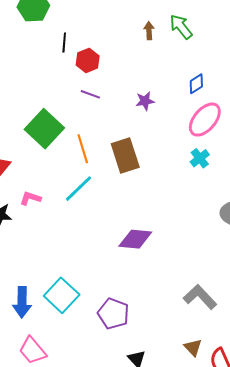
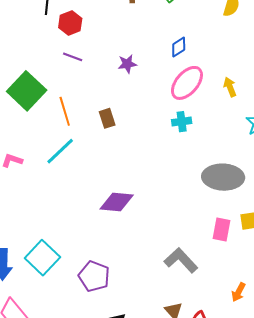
brown rectangle: (125, 156) -> (107, 118), size x0.6
cyan cross: (200, 158) -> (182, 122), turned 30

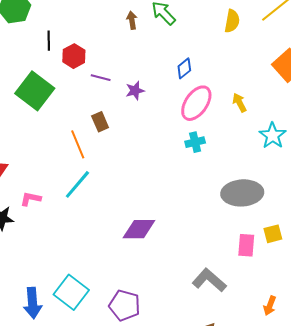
purple line: (73, 57) -> (101, 78), moved
green square: (27, 91) -> (35, 91), moved
brown rectangle: (107, 118) -> (100, 122), moved

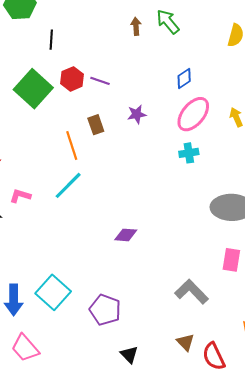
red hexagon: (74, 56) -> (72, 79), moved
purple star: (135, 91) -> (137, 114), moved
purple diamond: (139, 229) -> (126, 235), size x0.7

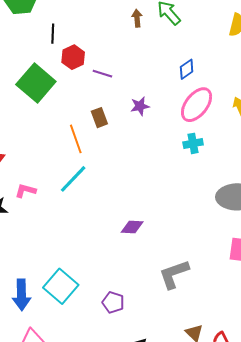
red hexagon: (72, 79) -> (73, 57), moved
gray L-shape: (192, 292) -> (174, 274), moved, turned -64
purple pentagon: (105, 310) -> (113, 302), size x0.7

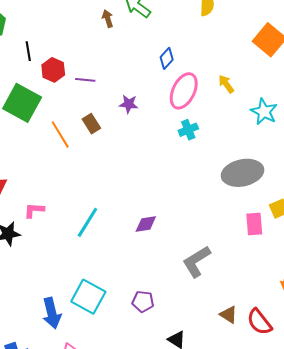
purple star: (140, 106) -> (129, 104), turned 30
orange line: (76, 139) -> (60, 135), moved
cyan line: (73, 179) -> (87, 222), moved

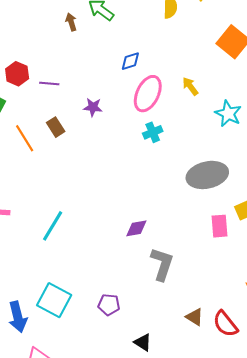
blue diamond: (167, 58) -> (130, 61), turned 30
purple diamond: (146, 224) -> (136, 228), moved
gray L-shape: (196, 261) -> (162, 264), turned 140

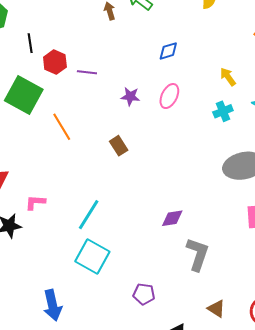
pink ellipse: (148, 94) -> (169, 96), moved, size x0.7
brown rectangle: (56, 127) -> (119, 146), moved
cyan cross: (153, 132) -> (223, 111), moved
cyan square: (54, 300) -> (92, 257), moved
brown triangle: (195, 317) -> (216, 309), moved

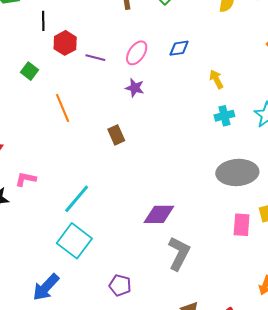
yellow arrow: (228, 77) -> (216, 79), moved
green square: (24, 95) -> (30, 71), size x0.5
pink ellipse: (169, 96) -> (137, 53), moved
purple diamond: (172, 218) -> (159, 214), size x1.4
blue arrow: (53, 305) -> (46, 287), moved, turned 48

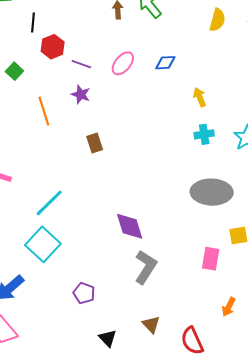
purple star: (135, 88) -> (81, 94), moved
purple diamond: (159, 214) -> (130, 226), turned 68
pink rectangle: (242, 225) -> (211, 259), moved

